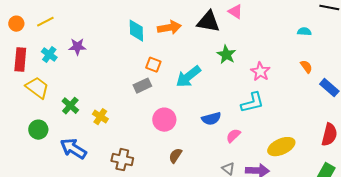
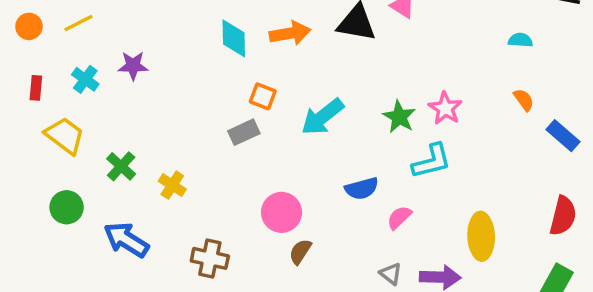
green star: (226, 55) -> (399, 117), moved
red rectangle: (20, 60) -> (36, 88), size x0.6
pink circle: (164, 120) -> (282, 212), moved
yellow ellipse: (281, 147) -> (481, 236), turned -68

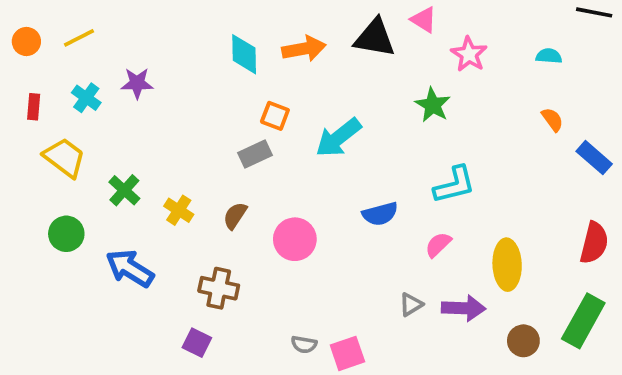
pink star: (445, 108) -> (469, 54), moved
green star: (399, 117) -> (433, 105), moved
pink semicircle: (399, 218) -> (438, 245), moved
brown semicircle: (300, 252) -> (235, 216), moved
gray triangle: (391, 274) -> (411, 305), turned 50

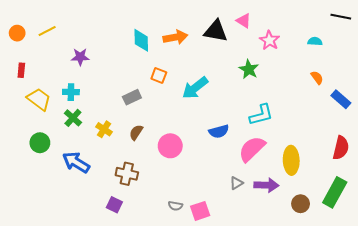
cyan cross: (86, 98) -> (71, 92), moved, turned -35
gray rectangle: (255, 154) -> (132, 97), moved
pink semicircle: (438, 245) -> (252, 149), size x1.8

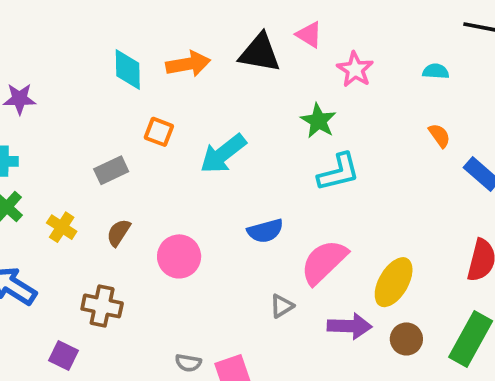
cyan L-shape: (261, 115) -> (339, 172), moved
yellow ellipse: (291, 160) -> (394, 282), turned 32
gray triangle: (236, 183) -> (282, 306), moved
brown circle: (301, 204) -> (406, 339), moved
purple square: (114, 205) -> (64, 355), moved

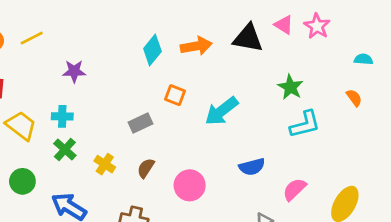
cyan diamond: (128, 69) -> (152, 50), turned 40
pink star: (355, 69) -> (317, 26), moved
cyan semicircle: (436, 71) -> (363, 59), moved
orange semicircle: (439, 135) -> (354, 98), moved
pink semicircle: (324, 262) -> (294, 189), size x0.7

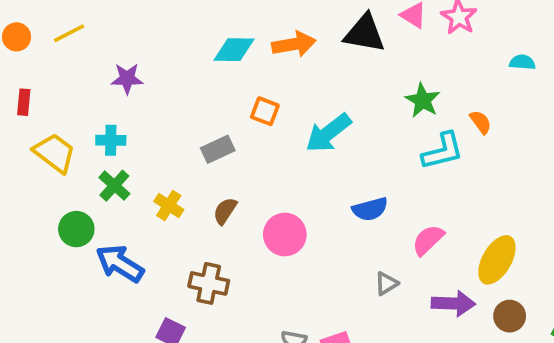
cyan diamond: (152, 50) -> (234, 50), turned 52
orange semicircle: (354, 98) -> (481, 122), moved
green circle: (22, 181) -> (76, 229), moved

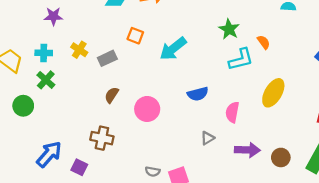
yellow cross: (169, 205) -> (79, 50), moved
pink semicircle: (428, 240) -> (232, 112), turned -36
yellow ellipse: (497, 260) -> (273, 93), moved
blue arrow: (120, 264) -> (49, 154), moved, turned 100

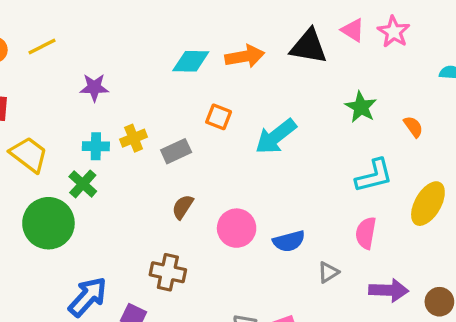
yellow cross: (79, 50) -> (134, 138), turned 35
cyan cross: (44, 53) -> (96, 146), moved
cyan L-shape: (241, 59) -> (374, 176), moved
blue semicircle: (198, 94) -> (289, 241), moved
green circle: (23, 106) -> (48, 223), size x1.6

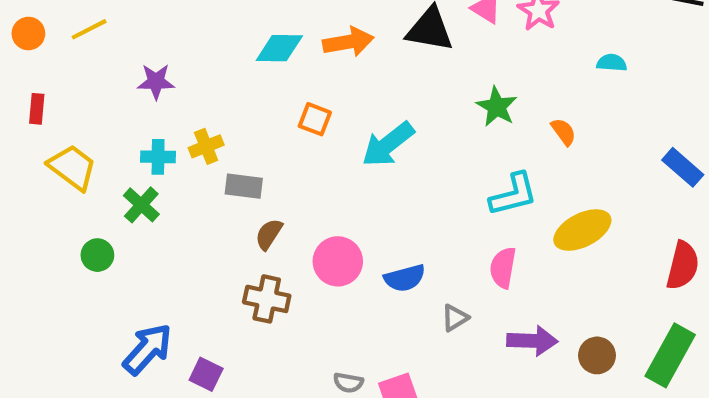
gray rectangle: (176, 151) -> (244, 186), moved, turned 32
yellow ellipse: (428, 204) -> (582, 230), turned 33
green circle: (48, 223) -> (97, 255), size x0.5
brown cross: (168, 272) -> (267, 299), moved

